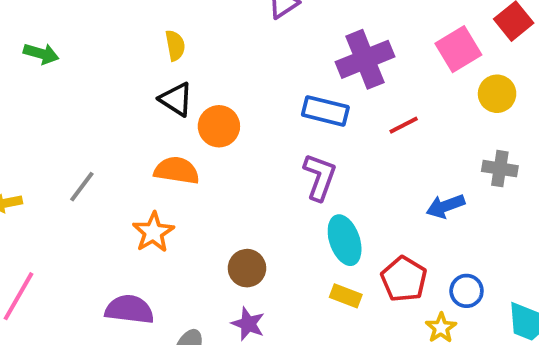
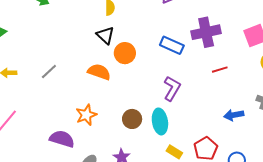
blue rectangle: (325, 111) -> (172, 45), moved
orange star: (153, 232) -> (86, 115), moved
cyan ellipse: (345, 240) -> (160, 121), moved
brown circle: (247, 268) -> (132, 119), moved

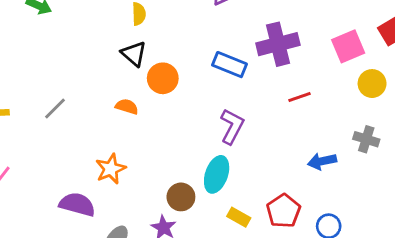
orange semicircle: (99, 72) -> (127, 107), size x0.7
brown circle: (132, 119) -> (181, 197), moved
cyan ellipse: (160, 121) -> (217, 174), turned 30

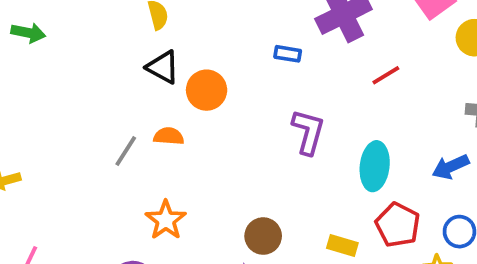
blue rectangle: (229, 65) -> (288, 54), size x0.6
gray line: (55, 109) -> (126, 151), moved
blue arrow: (322, 161) -> (451, 167), moved
cyan ellipse: (217, 174) -> (375, 166), moved

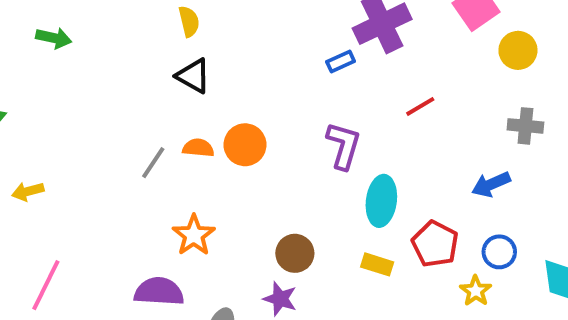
blue rectangle: (288, 54) -> (341, 61), moved, turned -35
red line: (386, 75) -> (420, 106), moved
orange circle: (207, 90) -> (245, 145), moved
cyan ellipse: (375, 166) -> (381, 201), moved

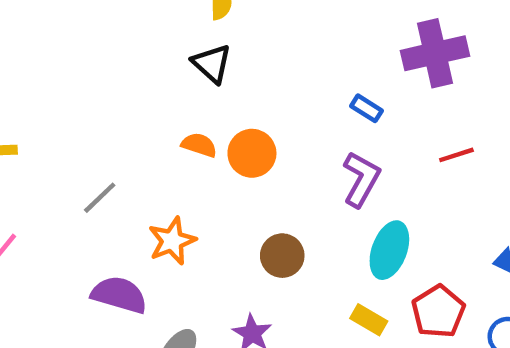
blue rectangle: (341, 61) -> (366, 108), moved, turned 44
gray line: (153, 163) -> (100, 198), moved
brown circle: (295, 253) -> (282, 256), moved

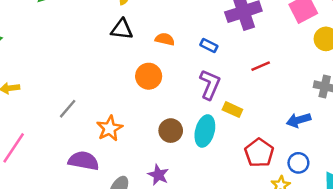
black triangle: (212, 64) -> (122, 29), turned -30
orange semicircle: (199, 145) -> (165, 39), moved
cyan ellipse: (389, 250) -> (205, 131), moved
yellow rectangle: (369, 320) -> (232, 110), moved

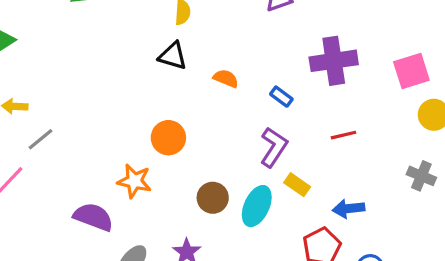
orange circle: (149, 76) -> (168, 138), moved
gray line: (68, 109) -> (40, 139), moved
blue arrow: (299, 120) -> (349, 209), moved
orange star: (110, 128) -> (134, 181), turned 30

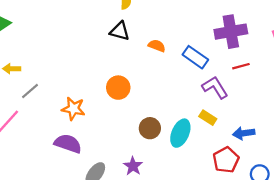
blue rectangle: (281, 97) -> (195, 57), size x1.6
red line: (343, 135) -> (241, 66), moved
purple L-shape: (274, 147) -> (215, 87), moved, turned -64
orange star: (134, 181) -> (73, 109), moved

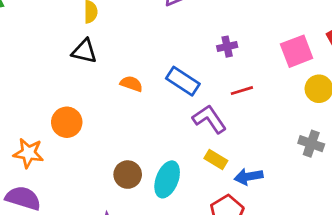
purple cross: (231, 32) -> (227, 47), size x0.5
orange semicircle: (157, 46) -> (131, 84), moved
orange circle: (118, 88) -> (67, 122), moved
yellow rectangle: (208, 118) -> (216, 159), moved

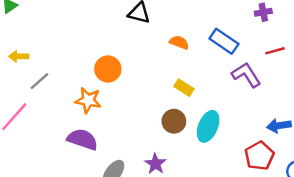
orange circle: (67, 122) -> (108, 69), moved
yellow rectangle: (216, 159) -> (184, 88), moved

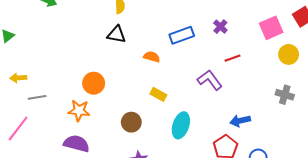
purple cross: (263, 12) -> (220, 27), turned -32
blue rectangle: (224, 41) -> (182, 35), moved, turned -50
gray line: (39, 81) -> (37, 97), turned 36
brown circle: (174, 121) -> (131, 122), moved

